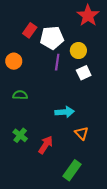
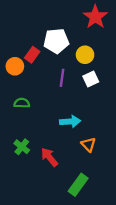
red rectangle: (30, 30) -> (32, 55), moved
purple line: (57, 62) -> (62, 78), moved
red arrow: (46, 145) -> (49, 157), turned -72

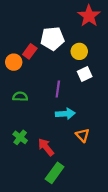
purple line: (62, 78) -> (58, 89), moved
green rectangle: (78, 185) -> (55, 173), moved

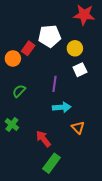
red star: (89, 16) -> (84, 15), turned -30
green semicircle: (20, 97) -> (19, 91), turned -48
green cross: (20, 137) -> (12, 125), moved

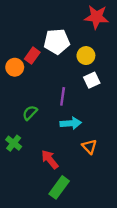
green semicircle: (19, 91) -> (30, 113), moved

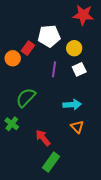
purple line: (63, 96) -> (54, 69), moved
green semicircle: (30, 113) -> (26, 98), size x1.5
cyan arrow: (71, 123) -> (72, 105), moved

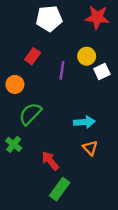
white pentagon: (49, 36) -> (49, 19), moved
orange circle: (13, 58) -> (15, 84), moved
purple line: (54, 69) -> (62, 70), moved
white square: (79, 69) -> (102, 71), moved

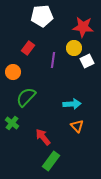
red star: (97, 17) -> (83, 27), moved

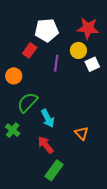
white pentagon: (42, 16) -> (47, 30), moved
cyan arrow: (72, 104) -> (48, 118), moved, turned 66

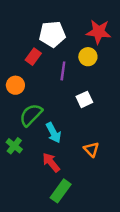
white square: (92, 64) -> (84, 99), moved

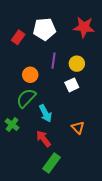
red rectangle: (33, 57) -> (18, 37), moved
yellow circle: (88, 57) -> (77, 64), moved
orange circle: (15, 85) -> (30, 75), moved

